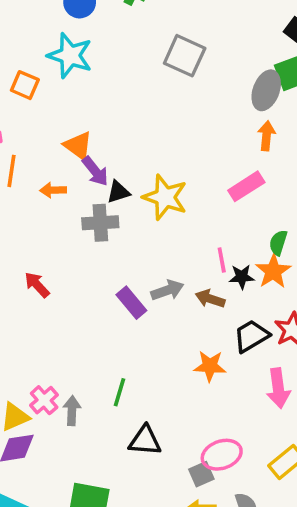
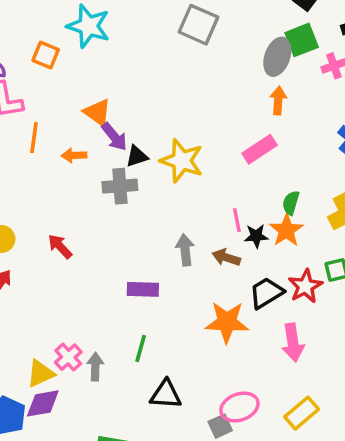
gray arrow: (167, 290) -> (185, 250), turned -76
purple rectangle: (131, 303) -> (143, 289), moved, turned -48
orange star: (210, 366) -> (227, 322), size x1.4

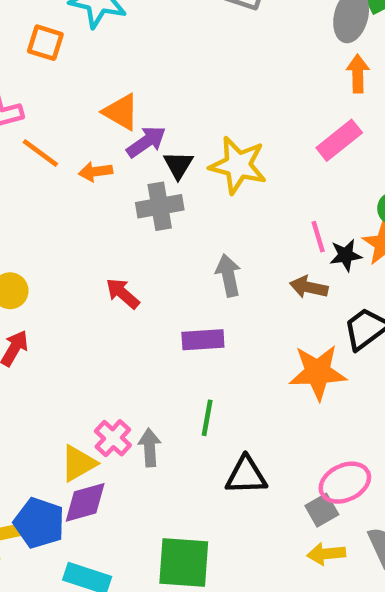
purple arrow: (114, 137) -> (146, 142), turned -80
orange line: (34, 138) -> (40, 153), turned -56
black triangle: (137, 156) -> (178, 165), turned -35
red arrow: (60, 246) -> (123, 293), moved
gray arrow: (185, 250) -> (228, 275), moved

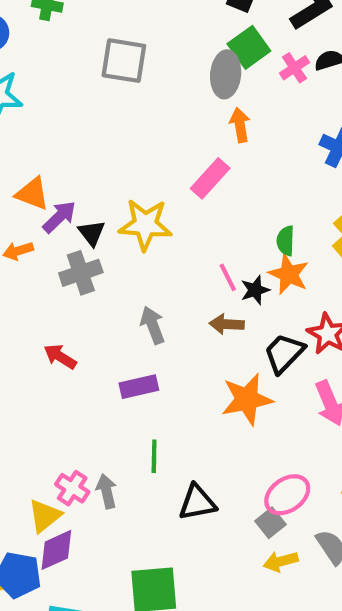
pink rectangle: (339, 140) -> (210, 178), moved

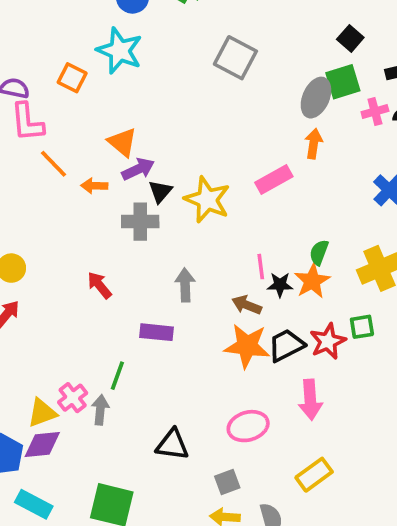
orange star: (247, 399) -> (247, 346), moved
green line: (154, 456) -> (117, 376), moved
pink ellipse: (287, 495) -> (248, 426), moved

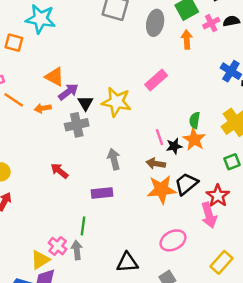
gray ellipse: (316, 98) -> (155, 23), moved
orange arrow: (314, 144) -> (187, 40), moved
red star: (328, 341) -> (218, 196), moved

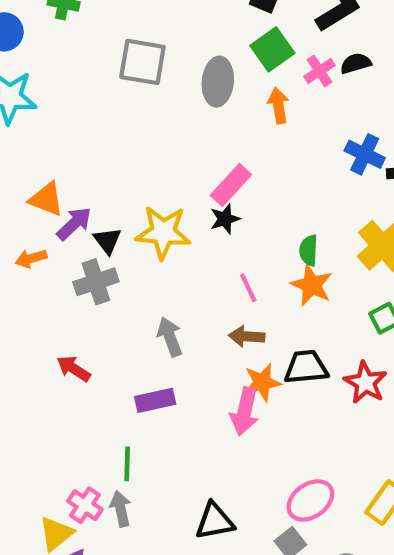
black star: (174, 146) -> (225, 219), moved
black trapezoid: (186, 184) -> (306, 367), turned 40
orange star: (161, 190) -> (262, 382), size x0.7
pink arrow: (209, 215) -> (245, 411), moved, turned 35
pink ellipse: (173, 240) -> (310, 500), moved

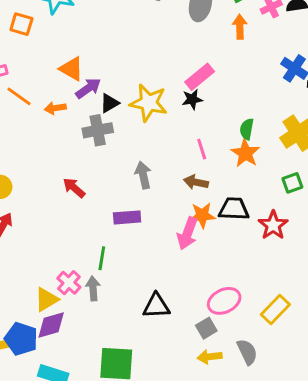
black triangle: (107, 241) -> (109, 103), turned 30

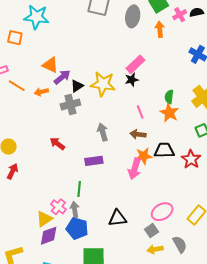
blue pentagon: (21, 339) -> (77, 228), moved

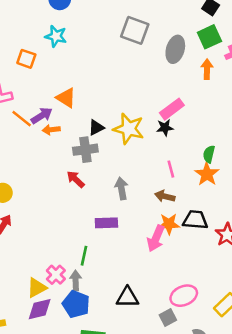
cyan star: (36, 17) -> (56, 36), size x0.7
purple arrow: (62, 77) -> (42, 116), moved
red arrow: (57, 144) -> (76, 179), moved

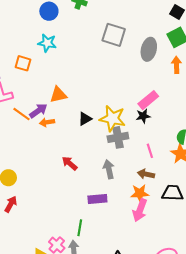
orange triangle: (66, 98) -> (58, 95), turned -42
gray cross: (85, 150) -> (118, 137), moved
orange star: (169, 224) -> (140, 193), moved

